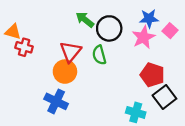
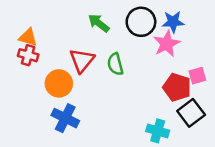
black circle: (109, 28) -> (141, 22), moved
pink square: (170, 31) -> (197, 76), moved, turned 32
orange triangle: (13, 32) -> (28, 37), moved
orange circle: (65, 72) -> (59, 83), moved

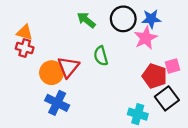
red triangle: (82, 60) -> (68, 67), moved

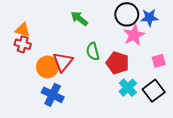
black circle: (123, 19) -> (127, 14), moved
blue star: (151, 19) -> (149, 17), moved
red pentagon: (155, 76) -> (118, 63), moved
cyan cross: (138, 114) -> (128, 88), moved, turned 30

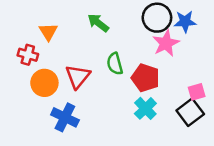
orange triangle: (23, 30) -> (48, 32), moved, turned 42
pink square: (159, 61) -> (197, 92), moved
orange circle: (47, 67) -> (44, 83), moved
cyan cross: (128, 88) -> (145, 108), moved

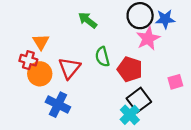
orange triangle: (48, 32) -> (41, 42), moved
red cross: (28, 55) -> (28, 60), moved
cyan cross: (145, 108) -> (130, 115), moved
black square: (190, 112) -> (139, 100), moved

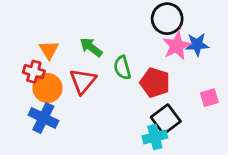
blue star: (165, 19) -> (197, 44), moved
green arrow: (88, 20) -> (91, 47), moved
blue cross: (58, 105) -> (43, 118), moved
cyan cross: (130, 115) -> (155, 137), turned 30

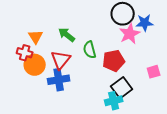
blue star: (197, 44) -> (145, 23), moved
red pentagon: (155, 83) -> (114, 61), turned -30
blue cross: (43, 118) -> (59, 80), moved, turned -35

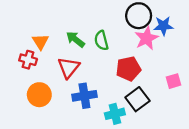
green semicircle: (90, 50) -> (101, 40), moved
orange circle: (35, 65) -> (39, 95), moved
blue cross: (59, 80) -> (84, 96), moved
cyan cross: (114, 101) -> (115, 114), moved

